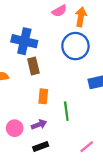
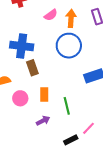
pink circle: (15, 128) -> (20, 98), moved
black rectangle: (41, 147) -> (71, 140), moved
pink line: (87, 147) -> (88, 128), moved

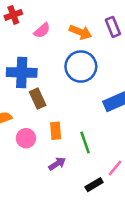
pink semicircle: (51, 15) -> (42, 31), moved
orange arrow: (71, 18) -> (80, 32), turned 114

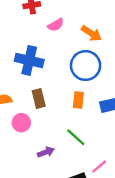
brown rectangle: (38, 99) -> (39, 99), moved
orange rectangle: (56, 131) -> (78, 100), moved
green line: (85, 142) -> (76, 137), turned -40

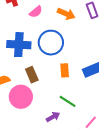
blue circle: (86, 66) -> (51, 43), moved
pink circle: (21, 123) -> (21, 97), size x1.5
purple arrow: (46, 152) -> (53, 117), moved

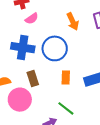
pink semicircle: (36, 12) -> (32, 19), moved
orange arrow: (66, 14) -> (73, 21), turned 36

